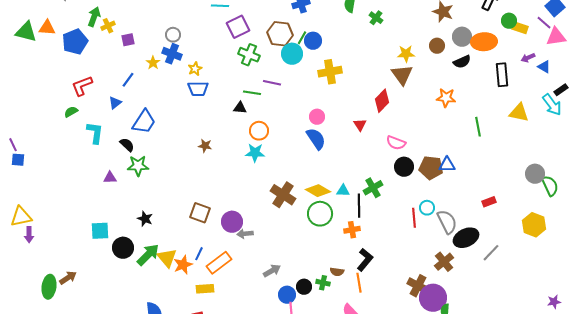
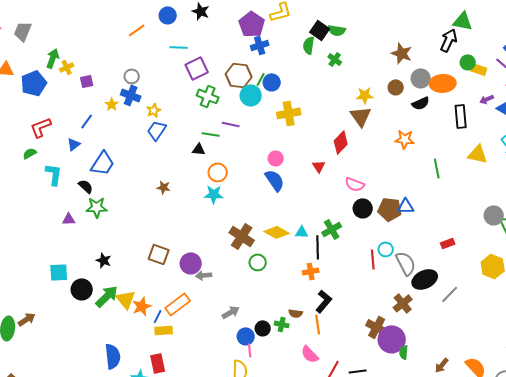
blue trapezoid: (198, 89) -> (157, 130), turned 125
green circle: (320, 214) -> (258, 262), moved, size x0.7
blue line: (199, 254) -> (158, 316), moved

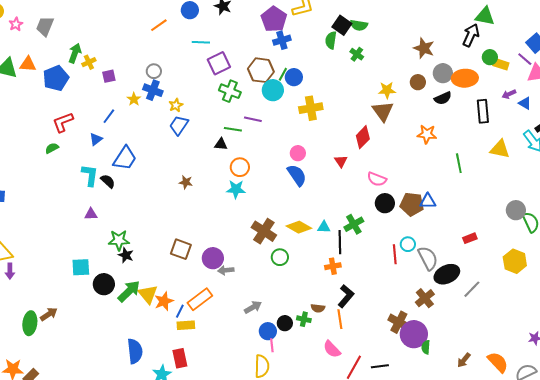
cyan L-shape: (54, 174) -> (90, 175), moved
green star: (97, 207) -> (119, 240), moved

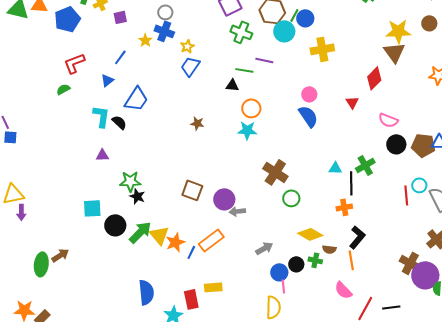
yellow star: (387, 90) -> (398, 31), size x1.4
yellow diamond: (299, 227) -> (310, 234), moved
yellow rectangle: (186, 325) -> (213, 287), moved

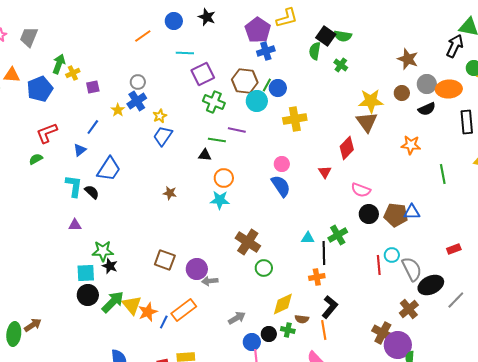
blue cross: (164, 31) -> (137, 101), turned 36
cyan square: (92, 208) -> (86, 273), moved
yellow diamond: (310, 234) -> (283, 304), turned -55

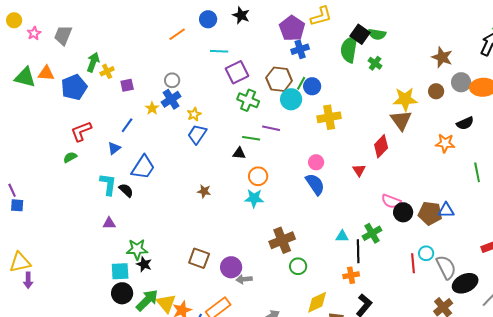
green semicircle: (315, 51) -> (349, 49), size x1.5
black semicircle: (427, 109) -> (465, 123), moved
pink semicircle: (361, 190) -> (391, 201), moved
brown cross: (248, 242) -> (282, 240), turned 35

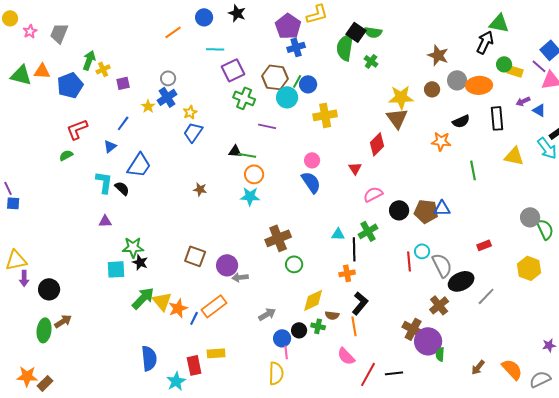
green line: (251, 138) -> (247, 155), moved
pink semicircle: (391, 201) -> (373, 194), moved, turned 132
black circle: (122, 293) -> (49, 289), moved

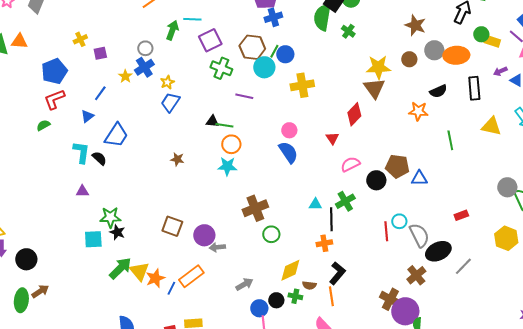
green arrow: (89, 60) -> (172, 30), moved
blue pentagon: (70, 85) -> (54, 71), moved
brown pentagon: (426, 211) -> (397, 166), moved

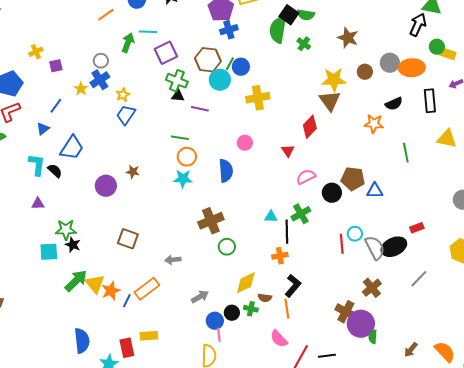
brown star: (415, 25) -> (348, 38), moved
black triangle: (212, 121) -> (178, 96), moved
blue semicircle: (288, 152) -> (226, 171), moved, turned 30
purple circle: (204, 235) -> (106, 186), moved
black ellipse: (438, 251) -> (394, 247), moved

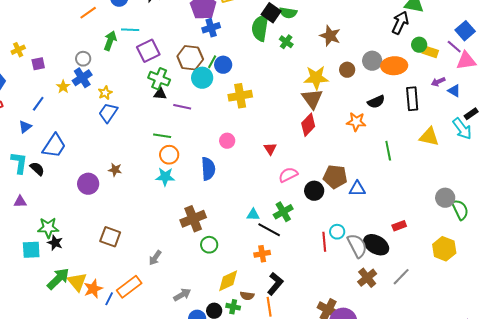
red diamond: (310, 127) -> (308, 125), moved
black line: (287, 232) -> (269, 230), turned -60
black ellipse: (394, 247) -> (376, 245), turned 55
gray arrow: (173, 260) -> (155, 258), turned -49
brown cross: (372, 288) -> (367, 278), moved

